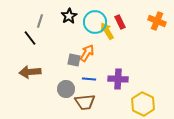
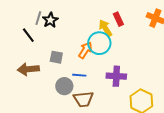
black star: (69, 16) -> (50, 20), moved
cyan circle: (95, 22) -> (99, 43), moved
gray square: (74, 60) -> (56, 57), moved
blue line: (89, 79) -> (79, 75), moved

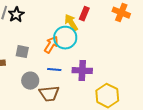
red rectangle: (118, 19) -> (84, 14), turned 48
blue line: (79, 75) -> (54, 70), moved

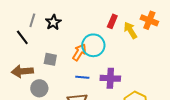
black star: (16, 15) -> (53, 22), moved
yellow arrow: (71, 23) -> (130, 30), moved
gray circle: (30, 81) -> (39, 88), moved

